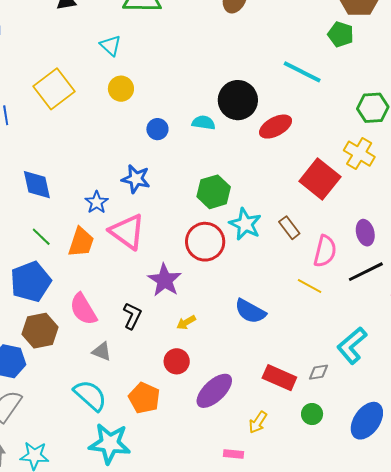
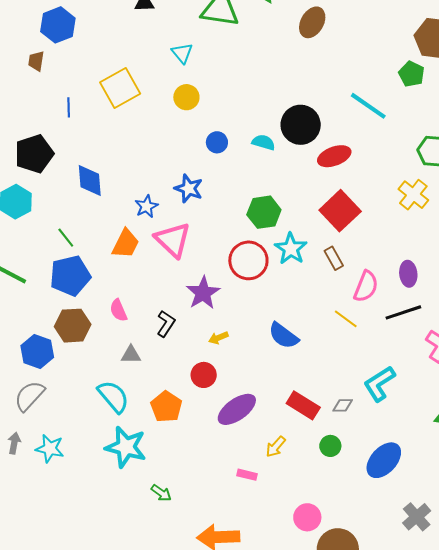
red square: (320, 179) -> (340, 211), moved
green line: (41, 237) -> (66, 238), moved
pink semicircle: (83, 309) -> (118, 310), size x0.7
gray triangle: (102, 351) -> (131, 355), turned -30

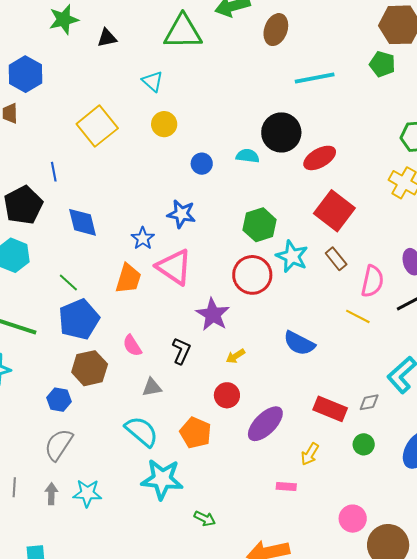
cyan line: (368, 106) -> (315, 78), moved, turned -36
blue line: (69, 107) -> (54, 172), moved
blue hexagon: (37, 352) -> (59, 400), size x0.7

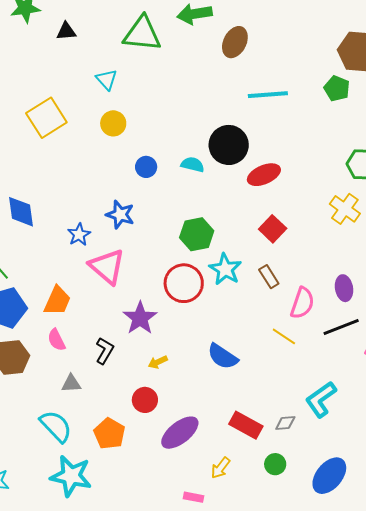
red square: (334, 211) -> (273, 229), size x0.7
orange trapezoid: (128, 279) -> (57, 301), moved

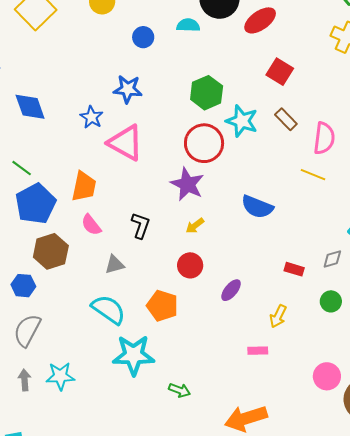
purple star: (140, 318) -> (187, 184), moved
red rectangle: (246, 425) -> (294, 269), size x0.6
purple ellipse: (180, 433) -> (231, 290), size x0.6

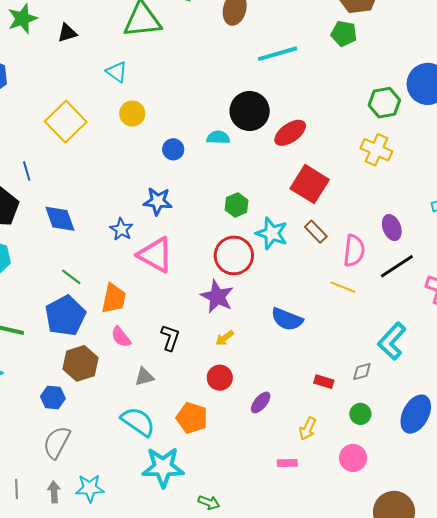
red square: (280, 72) -> (310, 184), size x1.4
green hexagon: (207, 93) -> (236, 205), size x0.7
green line: (22, 168) -> (71, 277), moved
pink circle: (327, 376) -> (353, 458), moved

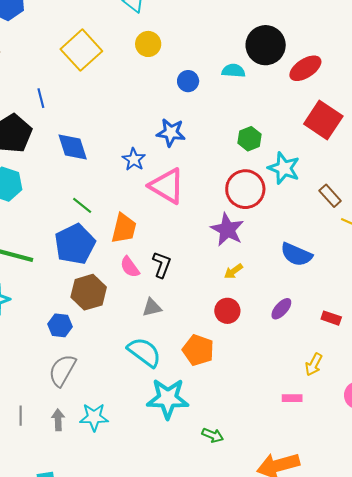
brown rectangle: (316, 232) -> (330, 196), moved
black L-shape: (170, 338) -> (162, 265), moved
purple ellipse: (261, 402) -> (281, 309), moved

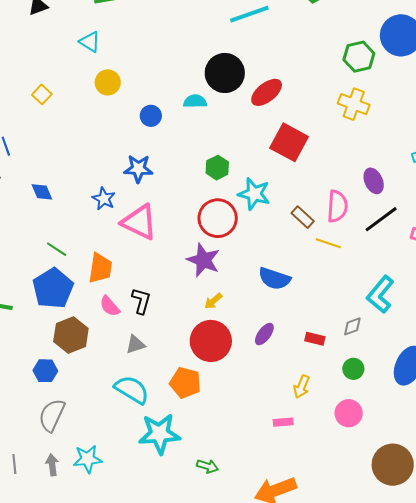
yellow square: (81, 50) -> (42, 94), size x0.5
blue diamond: (73, 147) -> (42, 192), size x0.7
red circle: (227, 311) -> (211, 341), size x1.6

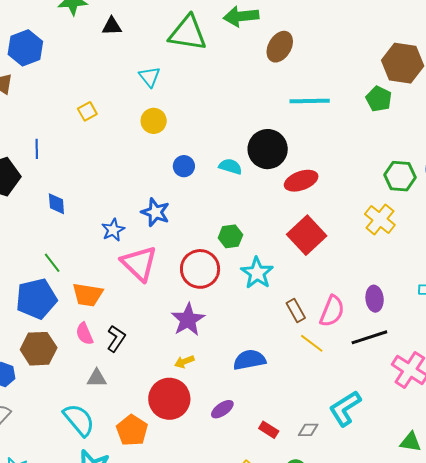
red circle: (218, 218) -> (200, 269), moved
orange trapezoid: (100, 268) -> (88, 295), turned 72
blue semicircle: (274, 279) -> (249, 360), turned 132

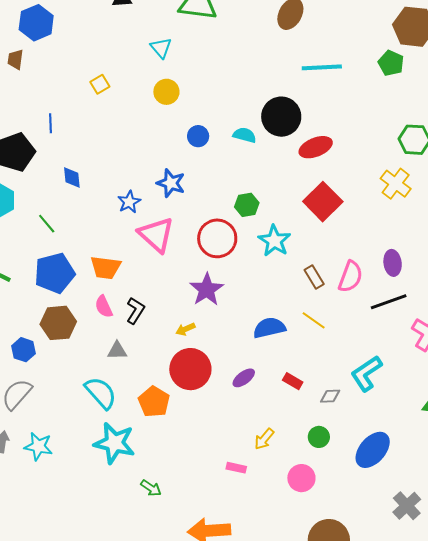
green line: (52, 263) -> (47, 224), moved
yellow line: (312, 343) -> (314, 320), moved
yellow arrow: (184, 362) -> (185, 329), moved
red rectangle: (269, 430) -> (293, 381), moved

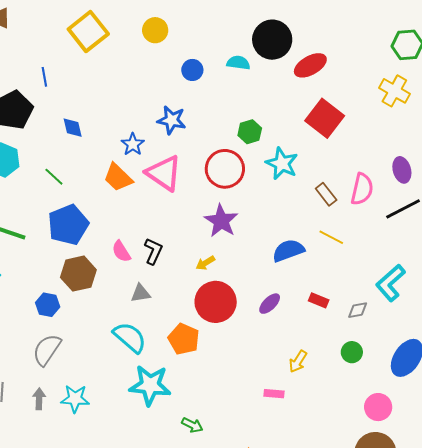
yellow square: (100, 84) -> (88, 32), size x2.0
orange trapezoid: (106, 267) -> (118, 177), moved, turned 44
pink circle: (301, 478) -> (378, 407), moved

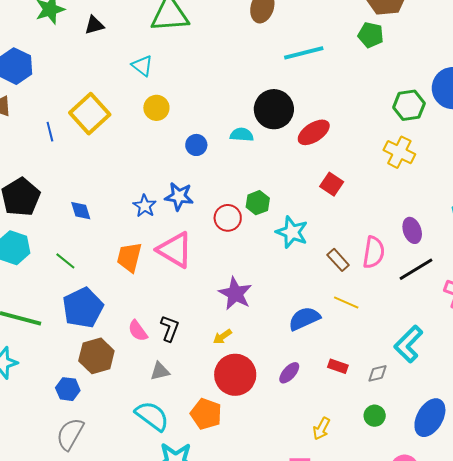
blue line: (44, 77) -> (50, 132), moved
red square: (325, 118) -> (332, 184), size x0.6
blue star: (133, 144) -> (145, 206), moved
red circle: (225, 169) -> (228, 218), moved, size x0.7
orange trapezoid: (118, 177) -> (129, 257), turned 64

